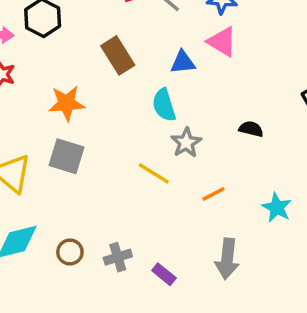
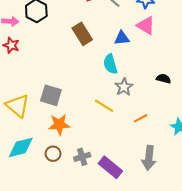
orange star: (67, 103) -> (59, 125), moved
purple rectangle: (164, 274) -> (110, 167), size x1.6

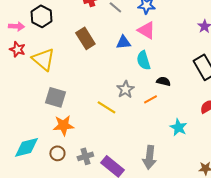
cyan semicircle: (110, 64) -> (143, 60), moved
yellow triangle: (18, 106) -> (43, 59), moved
orange line: (141, 118) -> (150, 99), moved

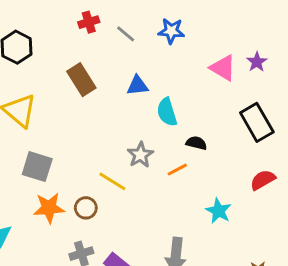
pink triangle: (146, 30) -> (223, 68), moved
brown circle: (57, 153) -> (86, 208), moved

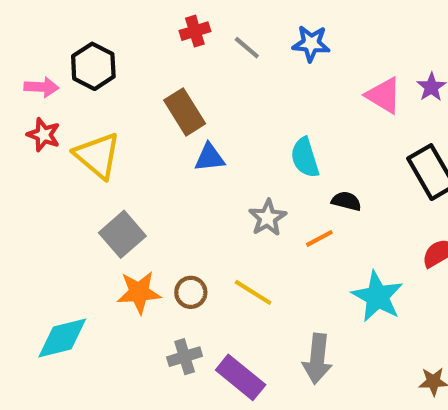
blue triangle: (137, 86) -> (209, 158), moved
gray square: (37, 167) -> (122, 234), turned 32
yellow line: (112, 181) -> (253, 292), moved
cyan star: (219, 211) -> (377, 296), size x1.4

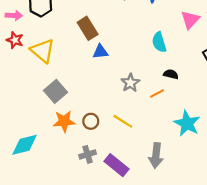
pink triangle: (384, 95) -> (190, 20), turned 42
cyan semicircle: (305, 158) -> (159, 42), moved

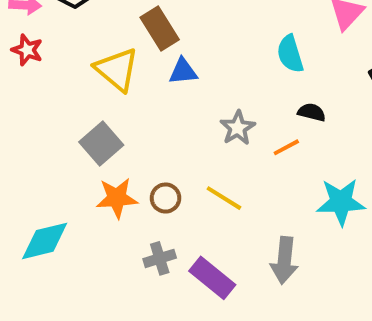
yellow triangle: (43, 51) -> (117, 69), moved
cyan star: (187, 123) -> (341, 202), turned -30

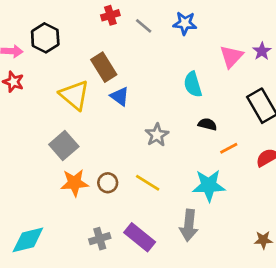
blue triangle: (183, 71) -> (120, 96), turned 42
orange line: (286, 147) -> (229, 148), moved
cyan star: (341, 202) -> (209, 185), moved
cyan diamond: (45, 241) -> (28, 240), moved
gray cross: (160, 258) -> (100, 239), moved

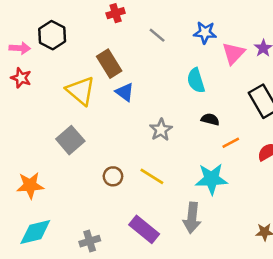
blue star: (185, 23) -> (205, 33), moved
gray line: (144, 26) -> (157, 35), moved
orange star: (74, 183) -> (30, 185), moved
gray cross: (100, 239) -> (90, 241), moved

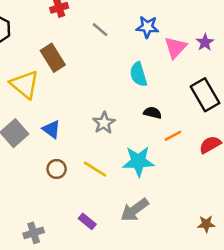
blue triangle: (125, 92) -> (51, 129), moved
cyan star: (211, 179) -> (138, 161), moved
gray arrow: (192, 218) -> (135, 210), turned 48
purple rectangle: (144, 229) -> (87, 221), size x0.6

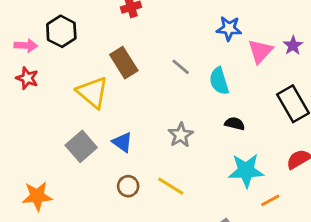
gray line: (100, 30) -> (181, 67), moved
orange line: (173, 136) -> (270, 200), moved
cyan star: (138, 161) -> (246, 171), moved

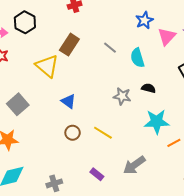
blue star: (229, 28) -> (144, 20), turned -30
brown rectangle: (124, 63) -> (69, 45), turned 65
gray star: (181, 135) -> (122, 96), moved, turned -30
gray square: (81, 146) -> (18, 104), moved

